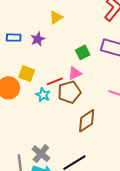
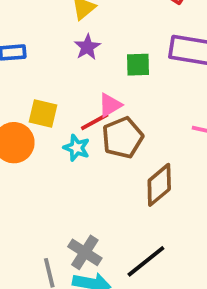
purple star: (38, 39) -> (87, 47), moved
green square: (83, 52) -> (138, 65), turned 32
pink triangle: (75, 73) -> (110, 105), moved

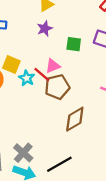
red line: (95, 122) -> (42, 74), turned 60
cyan star: (76, 148) -> (27, 78), moved

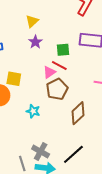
red line: (42, 74) -> (59, 66), moved
cyan star: (27, 78) -> (33, 111), moved

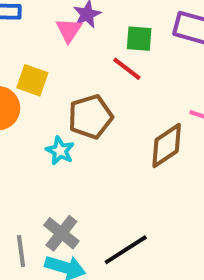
pink triangle: (49, 72) -> (69, 30), moved, turned -32
brown pentagon: (57, 89) -> (90, 117), moved
brown diamond: (78, 113) -> (167, 145), moved

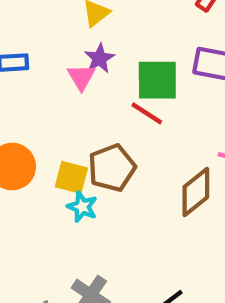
green square: (139, 39) -> (157, 80), size x1.5
yellow square: (32, 80) -> (71, 177), moved

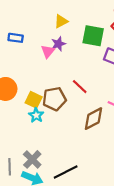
green square: (157, 80) -> (93, 36), moved
red line: (147, 113) -> (80, 87), moved

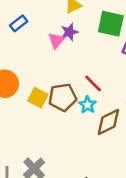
blue rectangle: (16, 38) -> (19, 23), turned -48
cyan star: (36, 115) -> (87, 105), moved

